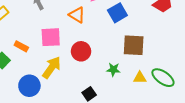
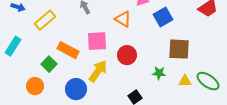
orange rectangle: (21, 46) -> (68, 50), size x1.5

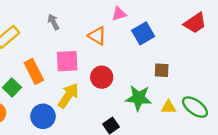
brown square: (179, 49) -> (162, 70), size x0.6
orange rectangle: (68, 50) -> (34, 71), turned 35
green star: (159, 73) -> (139, 98), size x1.6

